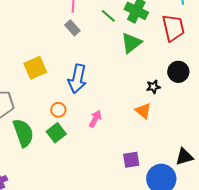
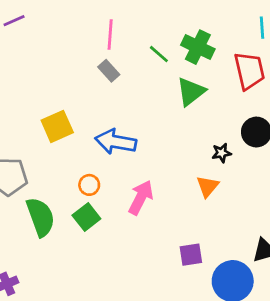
blue arrow: (77, 79) -> (116, 142), turned 88
orange triangle: (143, 111) -> (208, 186), turned 30
pink arrow: (95, 119) -> (141, 197), size x1.4

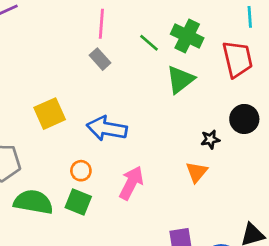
green semicircle: (40, 217) -> (33, 202), turned -60
green square: (86, 217) -> (78, 202), turned -30

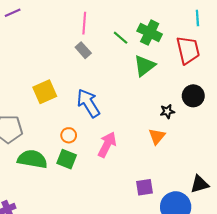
blue arrow: (107, 129) -> (88, 103), turned 48

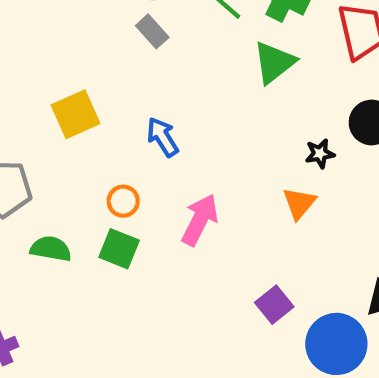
blue arrow: (88, 103) -> (163, 137), size x0.7
green semicircle: (32, 159) -> (51, 249), size x0.7
purple square: (144, 187) -> (274, 305), turned -30

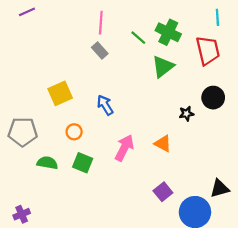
orange circle: (123, 201) -> (74, 132), moved
orange triangle: (299, 203) -> (163, 144), moved, turned -42

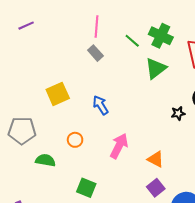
purple line: (27, 12) -> (26, 26), moved
orange circle: (74, 132) -> (75, 140), moved
orange triangle: (163, 144) -> (156, 159), moved
green square: (83, 163) -> (86, 188), moved

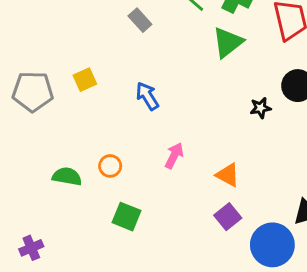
yellow square: (58, 94) -> (85, 80), size x0.7
gray pentagon: (22, 131) -> (33, 92), moved
orange circle: (75, 140) -> (110, 166), moved
pink arrow: (119, 146) -> (174, 156), size x0.7

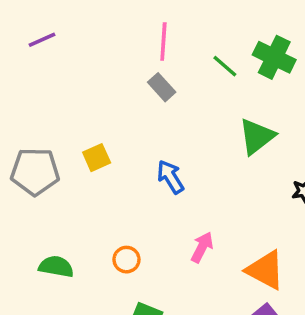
green triangle: (228, 42) -> (257, 136), moved
orange triangle: (228, 175) -> (265, 270), size x1.4
green semicircle: (67, 176) -> (56, 267), moved

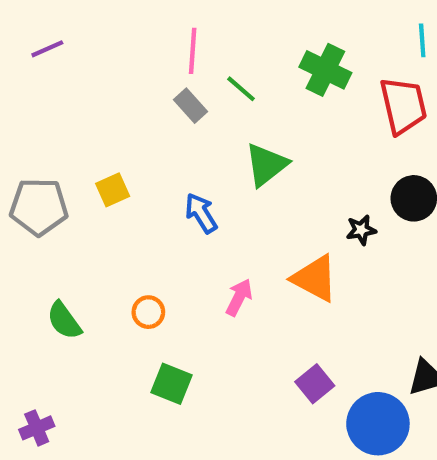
green line: (225, 66) -> (241, 89), moved
green triangle: (257, 136) -> (266, 165), moved
green semicircle: (56, 267) -> (64, 321), turned -136
orange triangle: (265, 270) -> (315, 278), moved

